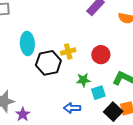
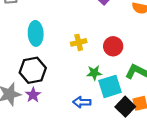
black hexagon: (48, 63) -> (33, 70), moved
cyan square: (98, 93) -> (110, 86), size x1.5
purple star: (23, 114) -> (33, 95), moved

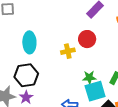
red circle: (113, 46) -> (87, 39), moved
green star: (94, 73) -> (89, 77), moved

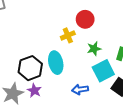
cyan ellipse: (29, 42) -> (56, 63), moved
green star: (89, 77) -> (94, 49), moved

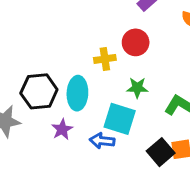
cyan square: (103, 71) -> (120, 119), moved, turned 30
purple star: (34, 91) -> (62, 129), moved

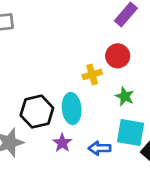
green star: (137, 88) -> (125, 96), turned 30
cyan square: (120, 119) -> (131, 133), moved

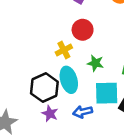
cyan ellipse: (72, 108) -> (69, 80), moved
black hexagon: (37, 112) -> (44, 88), moved

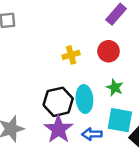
yellow cross: (64, 50) -> (71, 55), moved
purple star: (50, 114) -> (58, 129), size x1.6

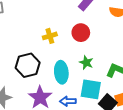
black hexagon: (58, 102) -> (28, 65), moved

